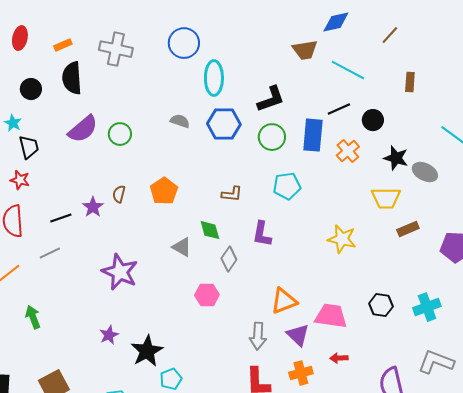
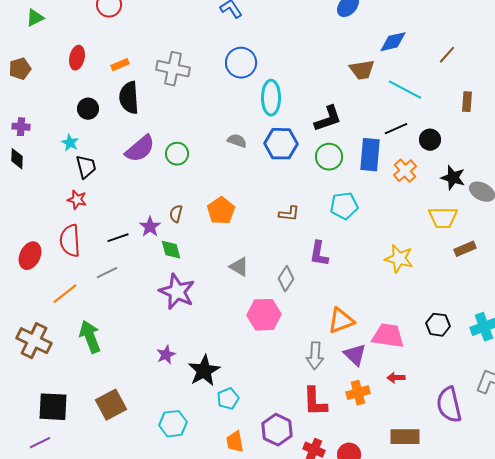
green diamond: (210, 230) -> (171, 250), moved
pink hexagon: (207, 295) -> (264, 315), size x1.4
green arrow: (33, 317) -> (90, 337), size x1.4

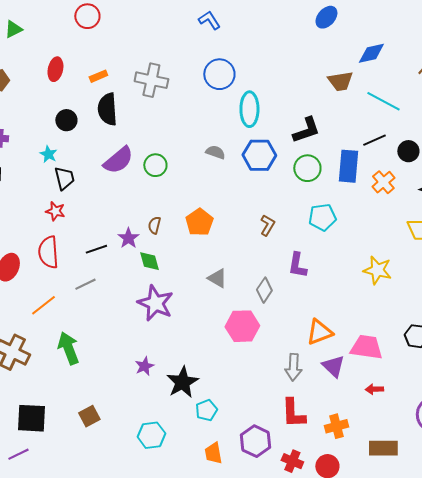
brown L-shape: (289, 214) -> (267, 225), turned -65
orange cross: (358, 393) -> (336, 426), moved
brown square: (111, 405) -> (89, 416), size x0.7

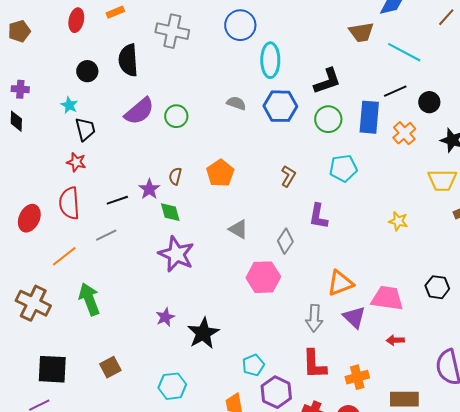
orange rectangle: (98, 76) -> (115, 12), moved
yellow star: (377, 270) -> (398, 221), size x0.7
cyan pentagon: (206, 410) -> (253, 365), moved

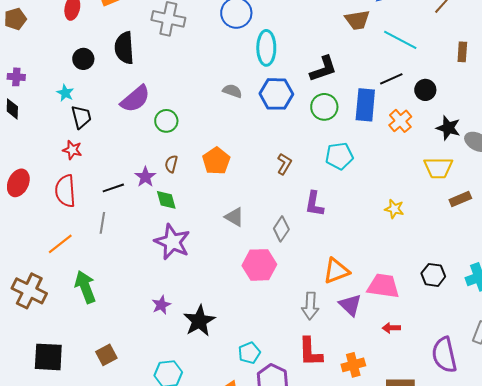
green circle: (176, 116) -> (166, 121), moved
red ellipse: (29, 218) -> (18, 183), moved
gray line: (106, 235) -> (102, 223), turned -55

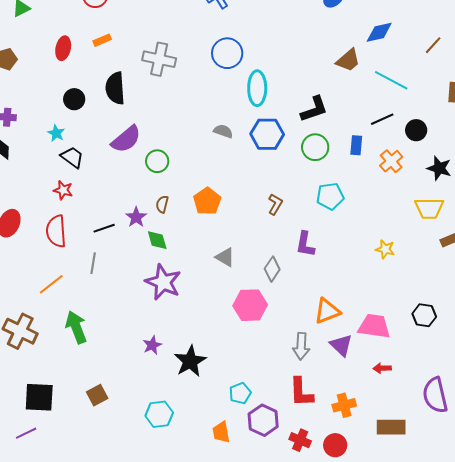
brown trapezoid: (357, 20) -> (348, 60), turned -32
blue rectangle: (365, 105) -> (356, 145), size x0.6
black trapezoid: (81, 117) -> (72, 157), turned -40

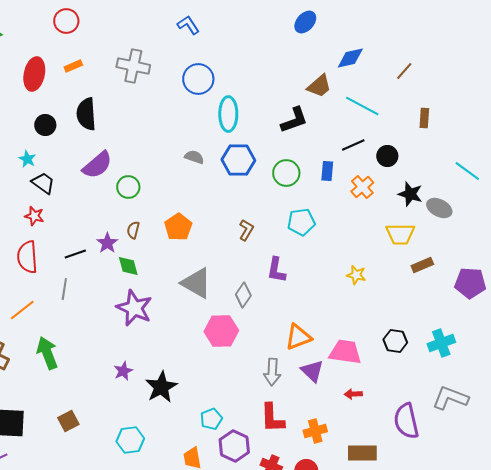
red ellipse: (63, 48) -> (34, 74), size x1.4
gray cross: (159, 59) -> (133, 66), moved
black L-shape: (314, 109) -> (294, 120), moved
gray triangle: (225, 257) -> (196, 283), size x1.6

